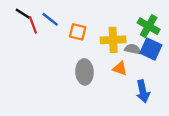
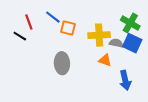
black line: (23, 14) -> (20, 36), moved
blue line: (50, 19) -> (53, 17), moved
gray ellipse: (84, 72) -> (62, 63), moved

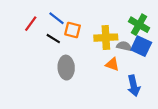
red line: (29, 22) -> (31, 24), turned 56
black line: (20, 36) -> (53, 39), moved

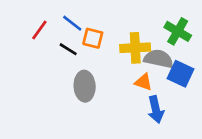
gray semicircle: (124, 46) -> (159, 59), size x1.5
blue square: (141, 46) -> (180, 74), moved
blue arrow: (134, 86) -> (156, 109), moved

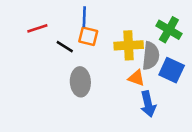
blue line: (72, 23) -> (84, 17), moved, turned 54
red line: (39, 30) -> (37, 28), turned 36
gray semicircle: (159, 59) -> (151, 56), turned 84

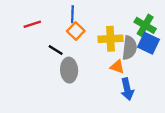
orange square: (88, 36) -> (76, 31), turned 30
black line: (65, 47) -> (56, 50), moved
blue square: (172, 70) -> (148, 43), moved

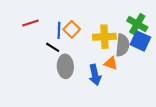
blue line: (72, 14) -> (59, 30), moved
blue arrow: (127, 89) -> (95, 75), moved

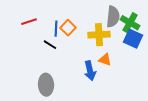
gray semicircle: (122, 45) -> (113, 17), moved
gray ellipse: (65, 66) -> (46, 85), moved

